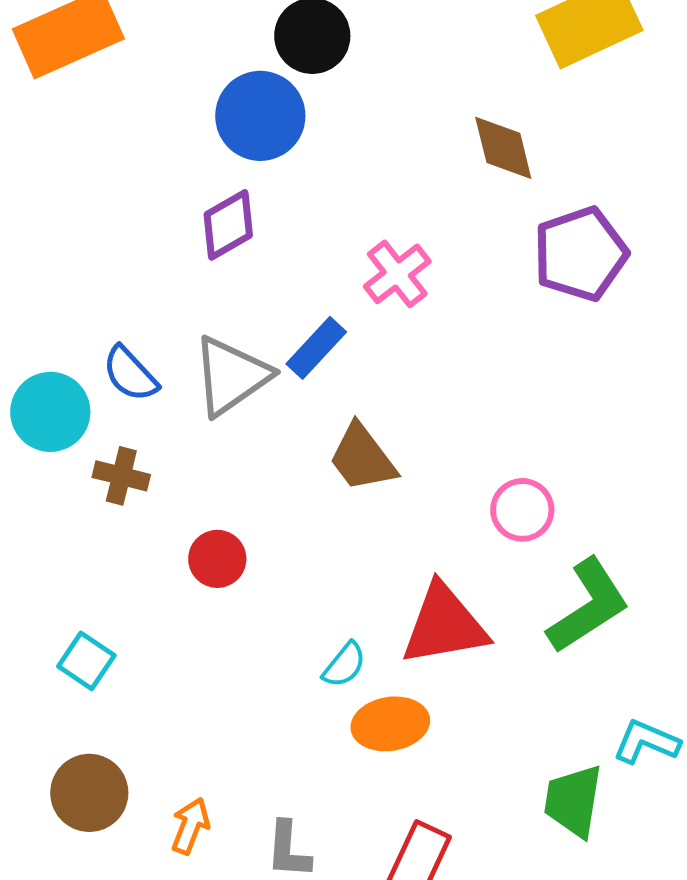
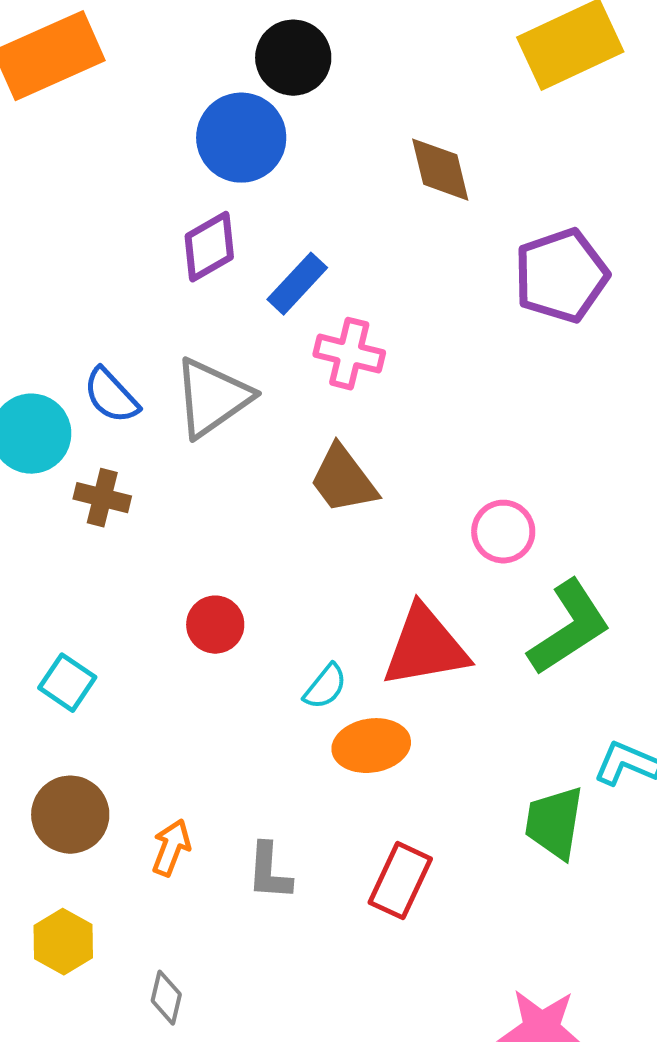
brown diamond: (503, 148) -> (440, 170), moved
pink cross: (397, 274) -> (349, 354), moved, turned -38
blue rectangle: (316, 348) -> (297, 284), moved
red circle: (217, 559) -> (215, 625), moved

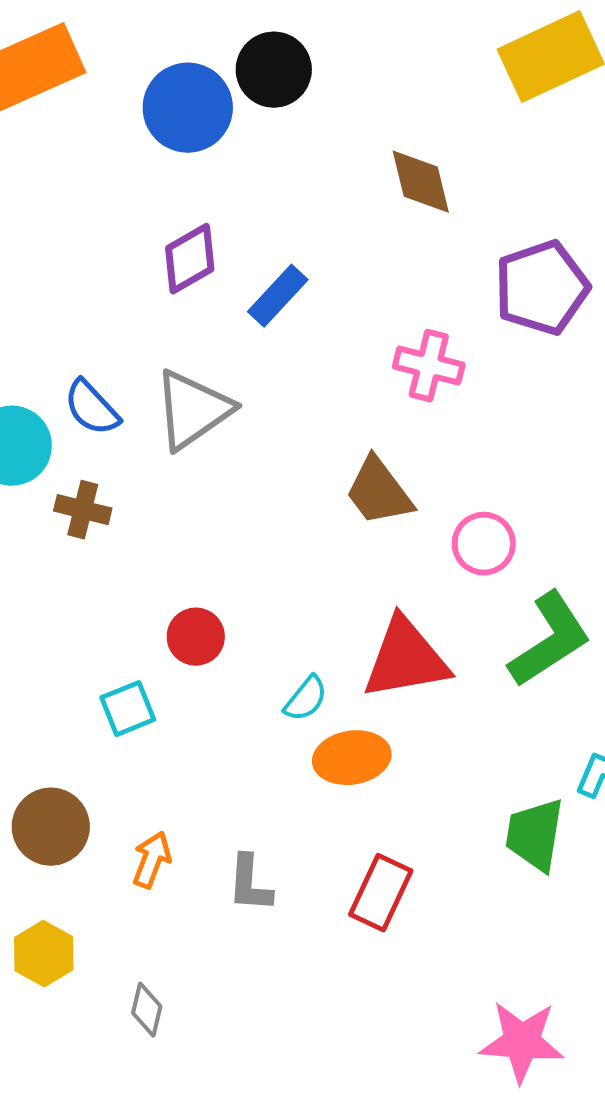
blue circle: (241, 138) -> (188, 108), moved
pink cross: (349, 354) -> (429, 366), moved
brown trapezoid: (343, 480) -> (379, 492), moved
cyan square: (67, 683) -> (128, 709), moved, turned 34

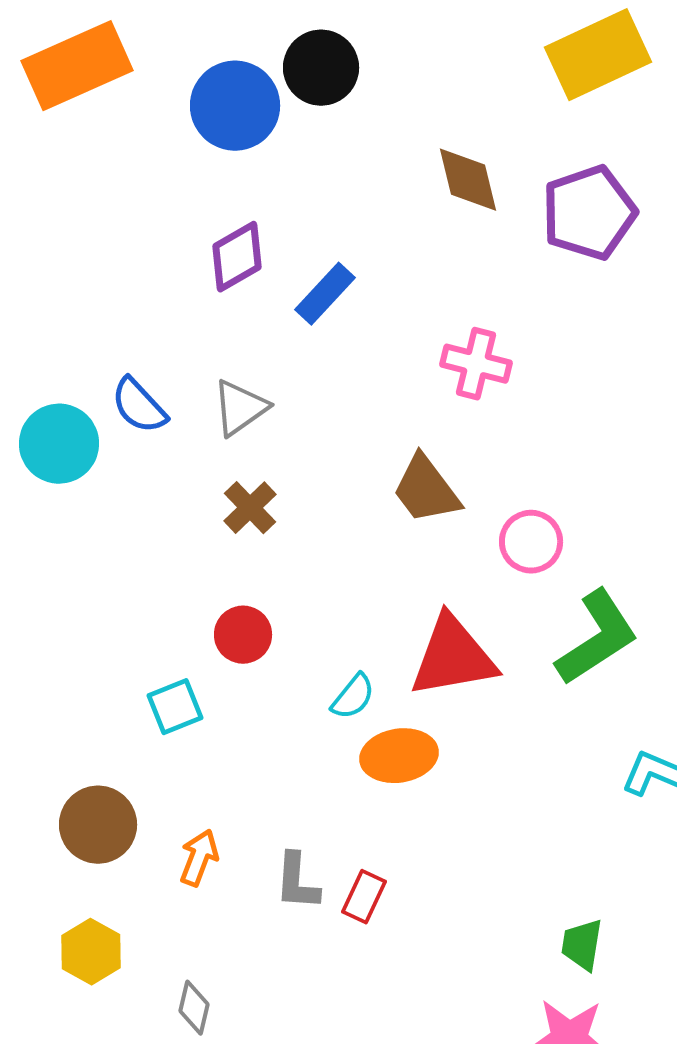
purple pentagon: (542, 288) -> (589, 213), moved
gray triangle: (193, 410) -> (240, 408), size x0.7
brown cross: (83, 510) -> (250, 508), moved, turned 32
green trapezoid: (535, 835) -> (582, 945), moved, size x0.7
red rectangle: (381, 893) -> (364, 897), moved, size x0.7

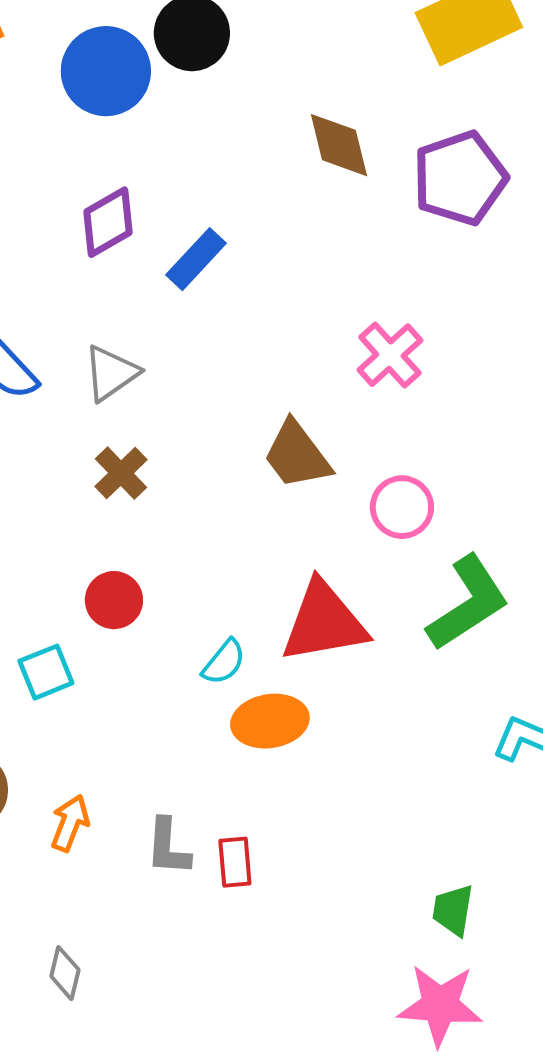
pink cross: (476, 364) -> (390, 355), moved, turned 34
red rectangle: (364, 897) -> (235, 862), turned -30

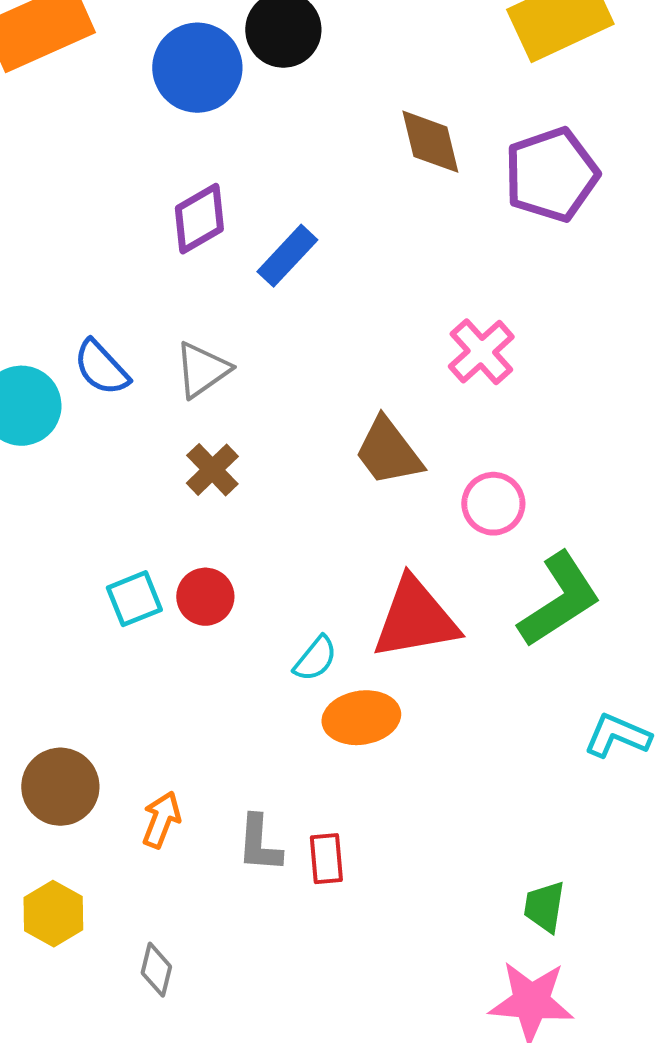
cyan square: (46, 672) -> (134, 599), moved

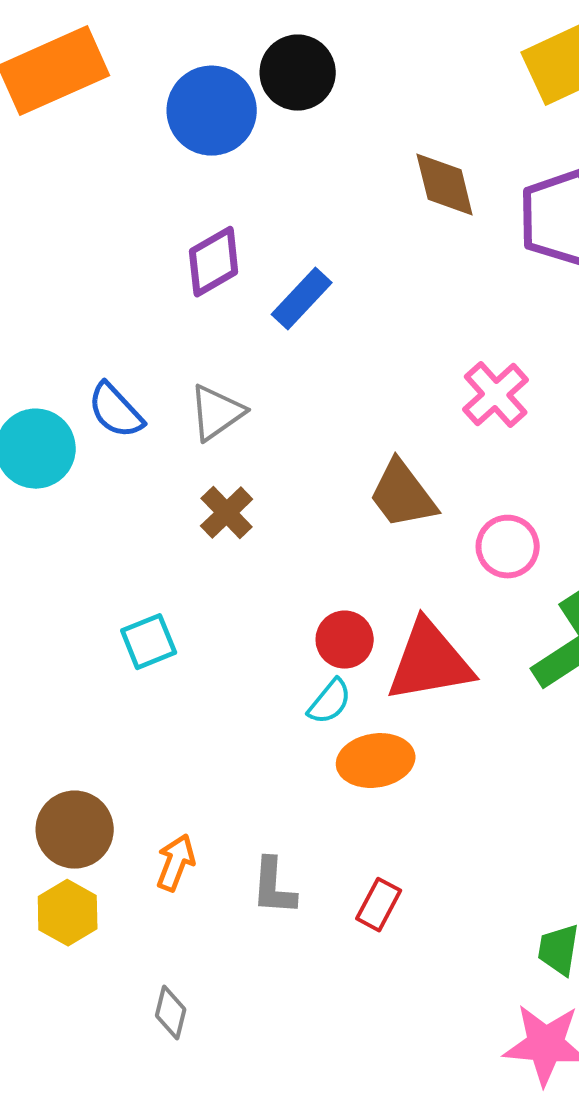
red circle: (205, 597) -> (345, 640), moved
red rectangle: (326, 859) -> (379, 905), moved, turned 33
yellow hexagon: (53, 914) -> (68, 913), moved

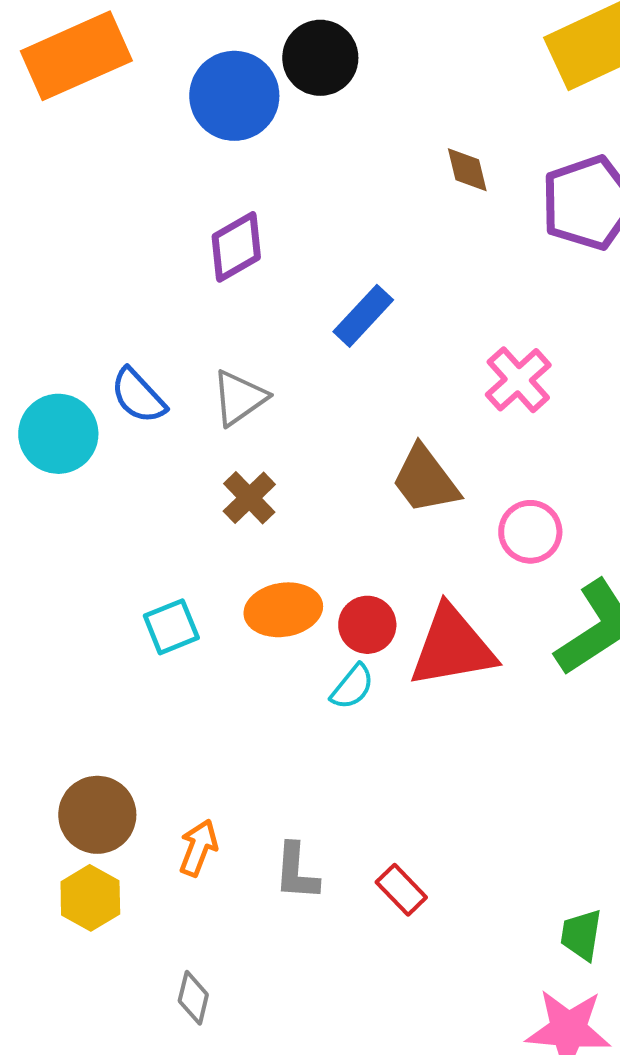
brown diamond: (445, 185) -> (467, 170), size x0.7
blue rectangle: (302, 299) -> (363, 316), moved
orange ellipse: (376, 761) -> (283, 610), moved
red rectangle: (379, 905) -> (401, 890), turned -72

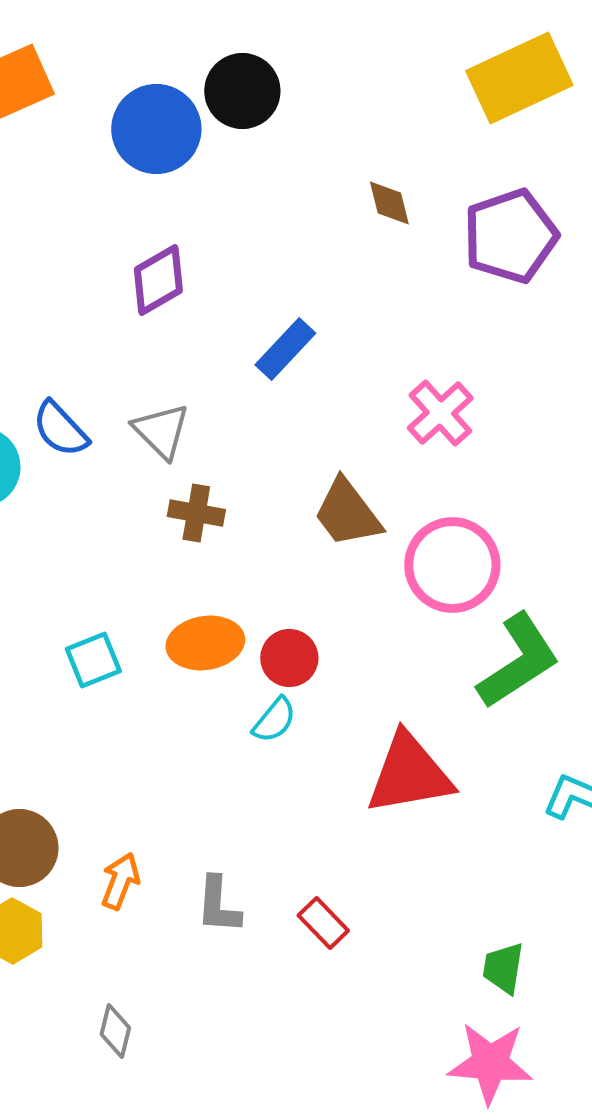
gray triangle: (239, 398) -> (161, 431), turned -40
brown cross: (249, 498) -> (196, 513), moved, turned -36
pink circle: (530, 532) -> (452, 565), size x1.5
red triangle: (452, 647) -> (409, 774), moved

